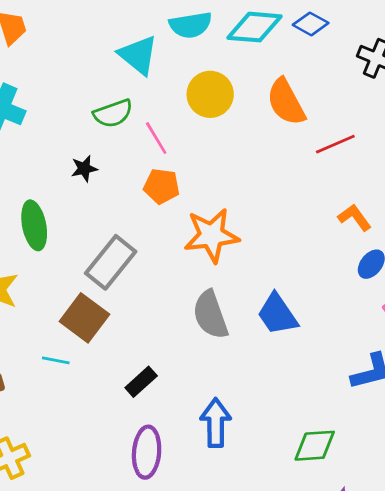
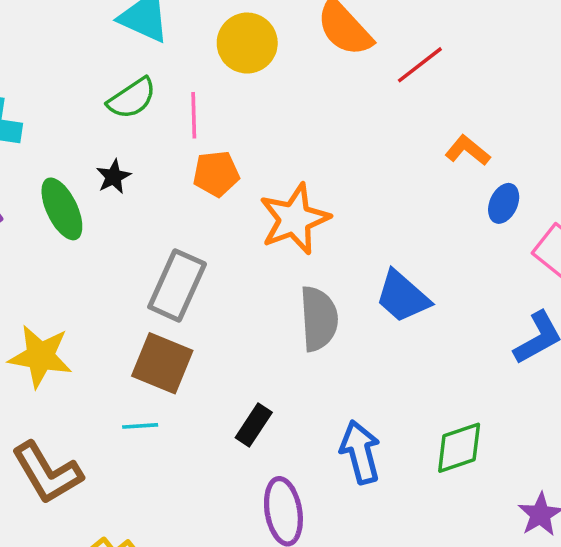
pink line: (156, 138) -> (194, 115), turned 44
green ellipse: (34, 225) -> (62, 209), moved
gray semicircle: (210, 315) -> (319, 319), turned -150
green diamond: (315, 446) -> (459, 448), moved

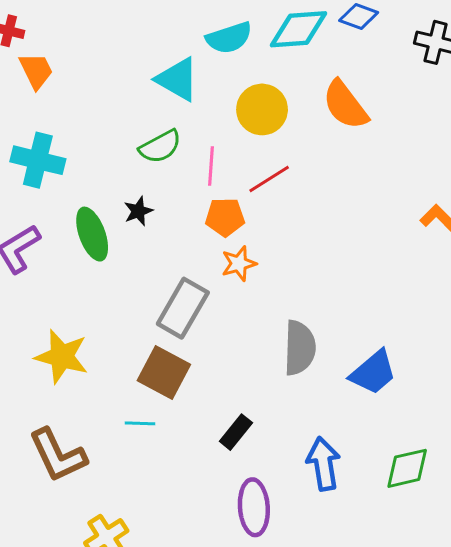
red line: (420, 65) -> (269, 179), moved
orange star: (294, 219) -> (239, 264), moved, size x0.6
blue trapezoid: (402, 297) -> (373, 372), moved, turned -87

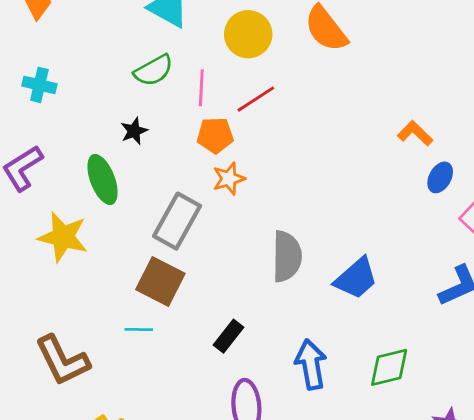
cyan cross: (38, 160) -> (39, 85), size x0.7
green ellipse: (92, 234) -> (103, 179), moved
yellow star: (62, 357) -> (63, 237), moved

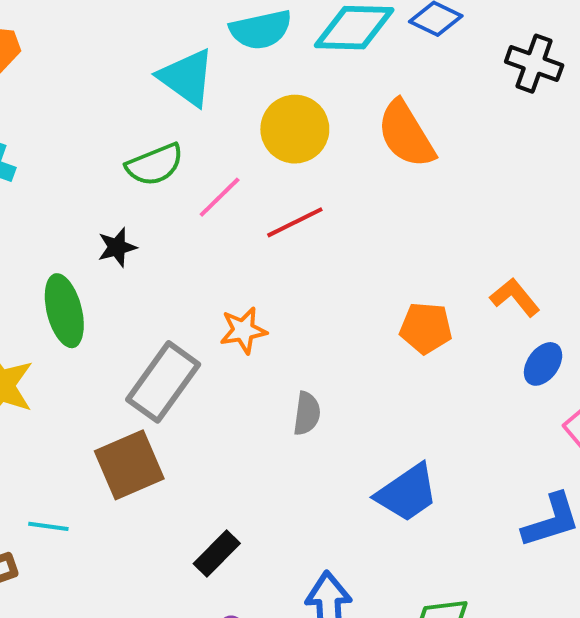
pink line: (201, 88) -> (220, 197), turned 36
orange pentagon: (215, 135) -> (426, 328), moved
gray semicircle: (287, 256) -> (307, 413), moved, size x0.6
brown square: (160, 281) -> (129, 465), turned 33
cyan line: (139, 329) -> (48, 526), moved

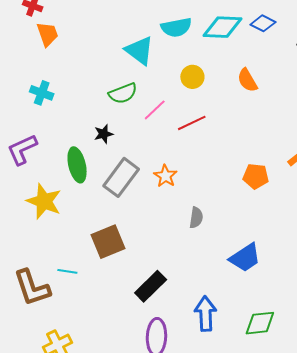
yellow circle: (295, 129) -> (192, 77), size x0.7
orange semicircle: (406, 134) -> (247, 80), size x0.7
orange star: (243, 330) -> (165, 176), turned -30
gray rectangle: (163, 382) -> (121, 177), moved
black rectangle: (217, 554) -> (151, 286), size x1.4

